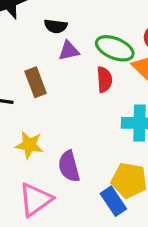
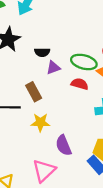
red semicircle: (104, 80) -> (80, 84), turned -63
yellow star: (29, 145) -> (40, 122), moved

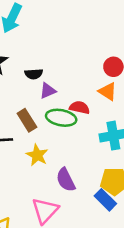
green ellipse: (84, 62) -> (61, 118), moved
yellow star: (40, 122) -> (37, 155), turned 30

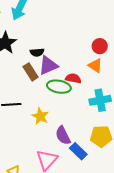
purple triangle: (48, 91) -> (48, 65), size x1.5
brown rectangle: (27, 120) -> (31, 72), moved
blue rectangle: (105, 200) -> (78, 151), moved

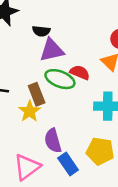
brown rectangle: (31, 72) -> (37, 94), moved

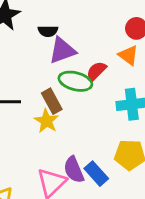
red semicircle: (80, 72) -> (96, 71), turned -60
purple semicircle: (53, 141) -> (74, 170), moved

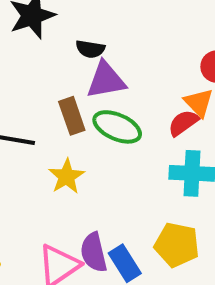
red semicircle: (96, 71) -> (183, 123), moved
brown rectangle: (52, 101) -> (72, 116), moved

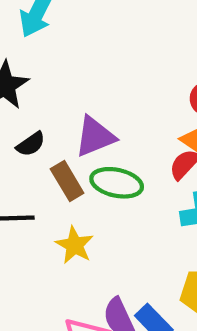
black semicircle: (90, 49) -> (31, 144), moved, turned -32

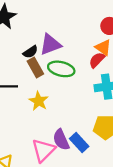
black semicircle: (31, 144) -> (30, 52), moved

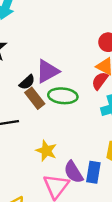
yellow star: (39, 101) -> (46, 151), moved
blue rectangle: (79, 143) -> (93, 172), turned 60

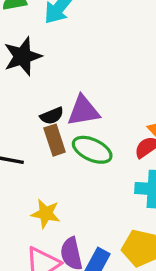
yellow star: (46, 151) -> (46, 214), turned -30

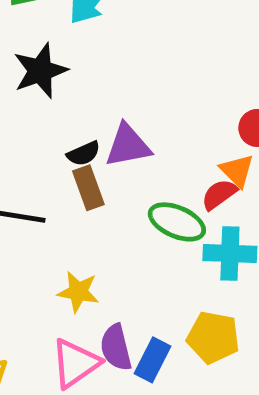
green ellipse: (92, 150) -> (177, 222), moved

